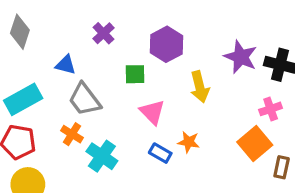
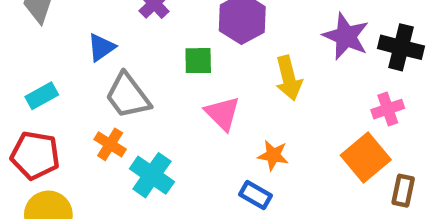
blue triangle: (66, 65) -> (101, 47), turned -50
cyan rectangle: (23, 99) -> (42, 96), size x0.6
blue rectangle: (160, 153) -> (256, 195), moved

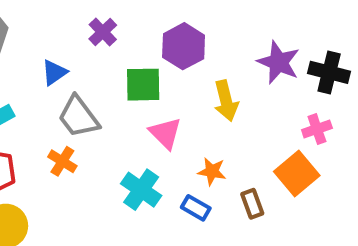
green square: (198, 61) -> (143, 85), size x1.4
cyan cross: (152, 175) -> (141, 190), moved
brown rectangle: (403, 191) -> (252, 204), moved, turned -32

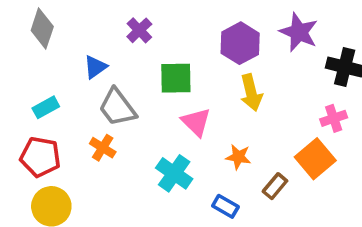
purple hexagon: (184, 46) -> (240, 43), moved
purple star: (279, 62) -> (299, 32), moved
brown rectangle: (252, 204) -> (275, 186), turned 60
blue rectangle: (196, 208) -> (225, 206), moved

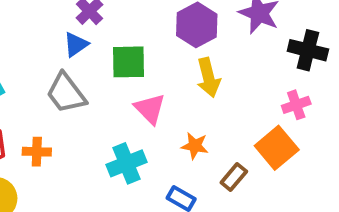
blue triangle: (95, 67) -> (76, 44), moved
orange cross: (103, 148) -> (37, 152), moved, turned -30
cyan cross: (174, 173) -> (127, 163), turned 33

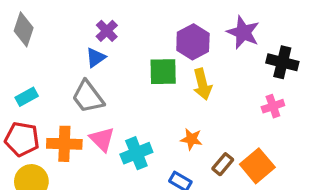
green square: (128, 62) -> (163, 72), moved
pink triangle: (150, 109) -> (102, 139), moved
orange square: (277, 148) -> (257, 166), moved
orange cross: (37, 152) -> (64, 144), size x1.5

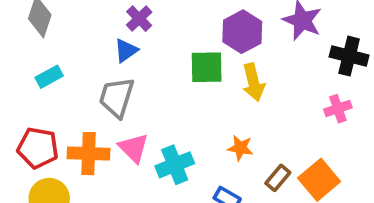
cyan rectangle: (27, 97) -> (49, 77), moved
gray trapezoid: (88, 97) -> (117, 97), turned 54

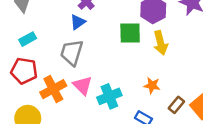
red pentagon: (38, 148) -> (24, 71), moved
orange cross: (89, 154) -> (53, 89), turned -30

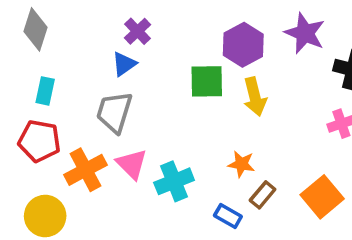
cyan rectangle: (28, 39) -> (45, 91), turned -49
brown rectangle: (176, 105) -> (263, 195), moved

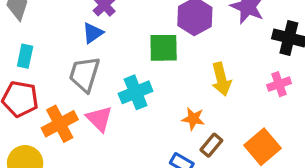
yellow arrow: (255, 97) -> (221, 79), moved
cyan cross: (174, 181) -> (136, 92), moved

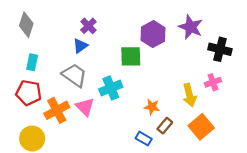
gray trapezoid: (84, 74) -> (74, 75), turned 108
yellow arrow: (221, 79) -> (189, 95), moved

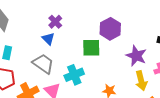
purple star: (191, 27) -> (136, 56), moved
blue triangle: (80, 46) -> (48, 39), turned -40

